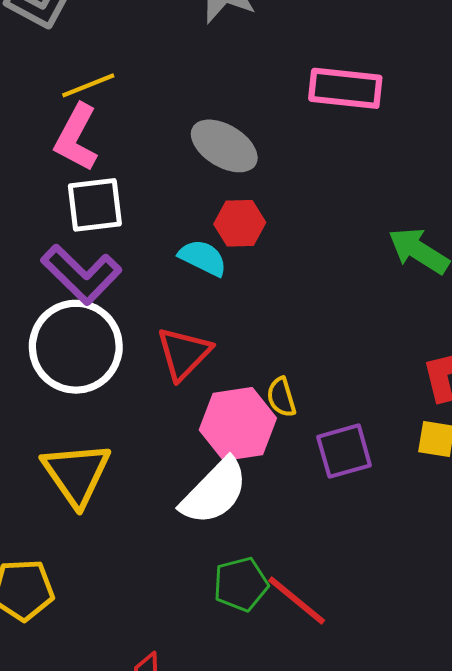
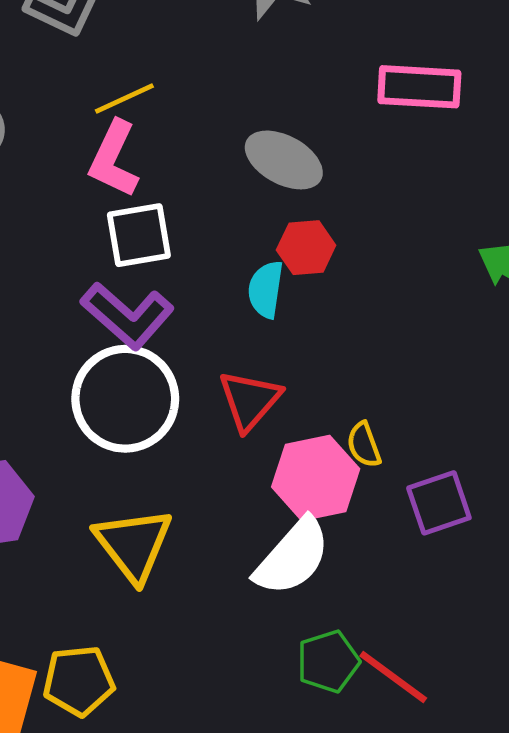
cyan semicircle: (203, 258) -> (266, 289), turned -105

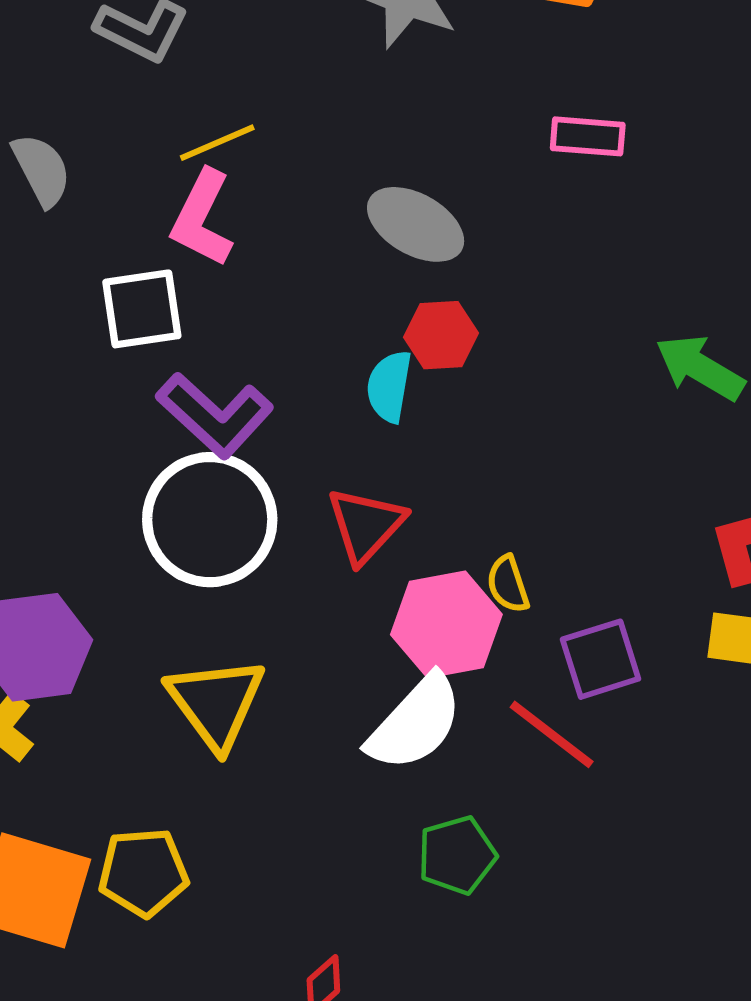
pink rectangle: (419, 87) -> (588, 136), size x0.7
white square: (139, 235) -> (142, 309), moved
red line: (393, 677) -> (552, 734), moved

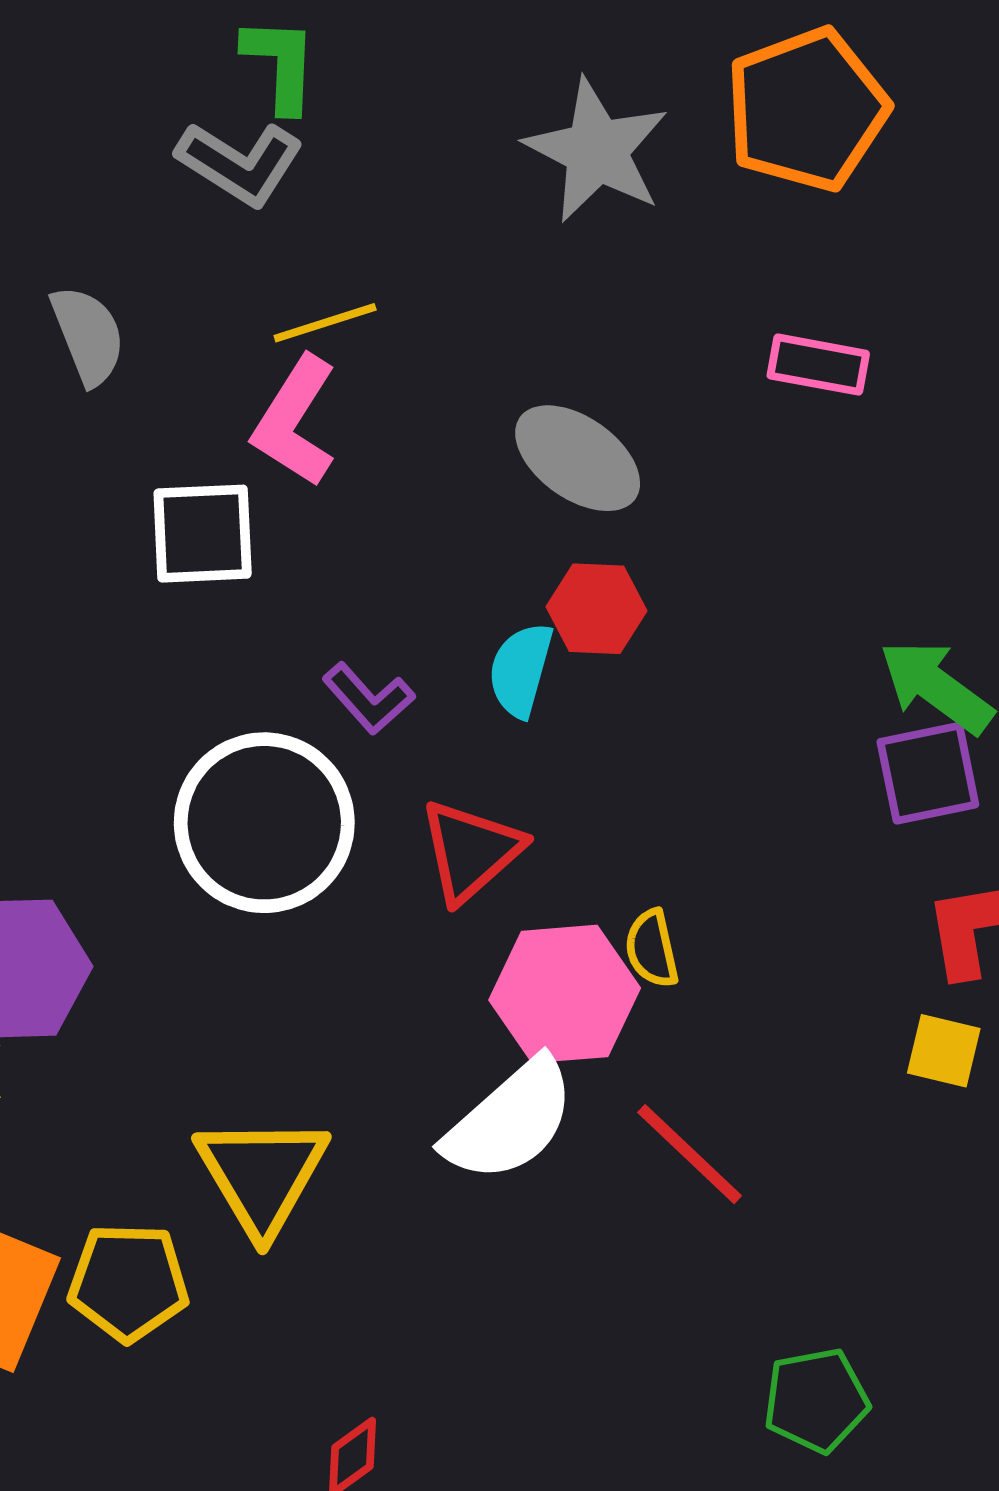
purple L-shape: (215, 415) -> (368, 698), moved, size x0.6
purple square: (601, 659) -> (928, 773), moved
yellow triangle: (216, 703) -> (262, 1175), moved
green pentagon: (457, 855) -> (816, 1400), moved

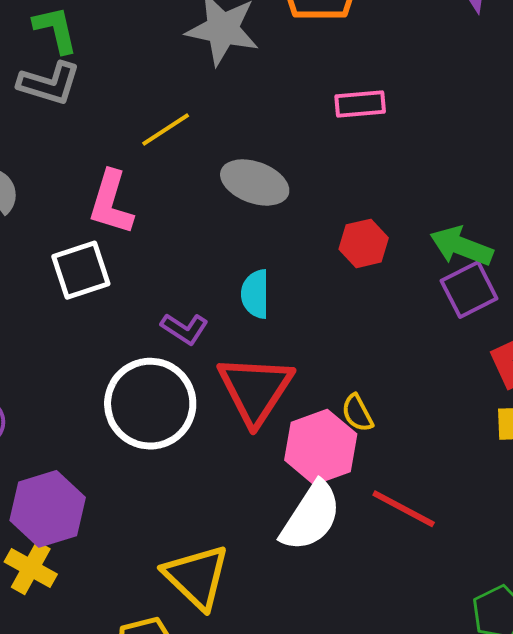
yellow line: (325, 323) -> (166, 129), moved
red hexagon: (597, 609) -> (364, 243), moved
red triangle: (471, 851) -> (255, 390), size x1.4

